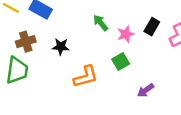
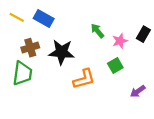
black star: (61, 47) -> (62, 52), size x1.6

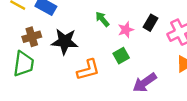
purple arrow: (138, 91) -> (145, 83), size x1.5

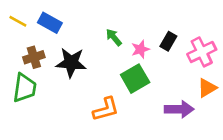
green square: (121, 56) -> (135, 79), size x1.5
orange L-shape: (88, 70) -> (106, 109), moved
purple arrow: (145, 83) -> (179, 109), moved, turned -145

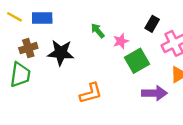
blue rectangle: (50, 23) -> (42, 18), turned -30
black rectangle: (168, 41) -> (152, 24), moved
green square: (135, 79) -> (137, 61), moved

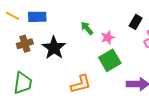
black star: (61, 53) -> (54, 48), turned 30
green square: (137, 61) -> (110, 60), moved
green trapezoid: (20, 75) -> (23, 83), moved

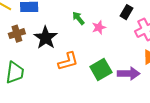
green square: (110, 60) -> (101, 69), moved
orange L-shape: (81, 84) -> (68, 61), moved

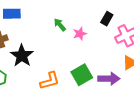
black star: (46, 38) -> (22, 56), moved
orange L-shape: (68, 61) -> (50, 81), moved

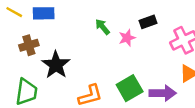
black rectangle: (107, 19) -> (148, 22), moved, turned 40

